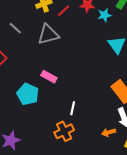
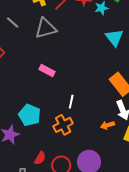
cyan pentagon: (28, 94) -> (30, 115), moved

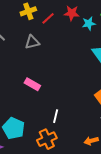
gray triangle: (46, 28) -> (32, 42), size x0.7

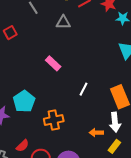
white line: (56, 116) -> (84, 89), moved

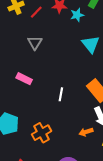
gray triangle: (63, 22) -> (35, 43), moved, turned -42

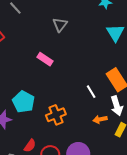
white line: (61, 94) -> (91, 92), moved, turned -48

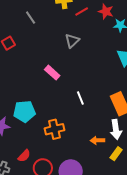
white line: (91, 92) -> (80, 98), moved
cyan pentagon: (23, 102) -> (24, 112), turned 30

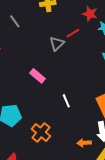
red line: (82, 12) -> (73, 33), moved
orange cross: (54, 129) -> (41, 132), turned -36

